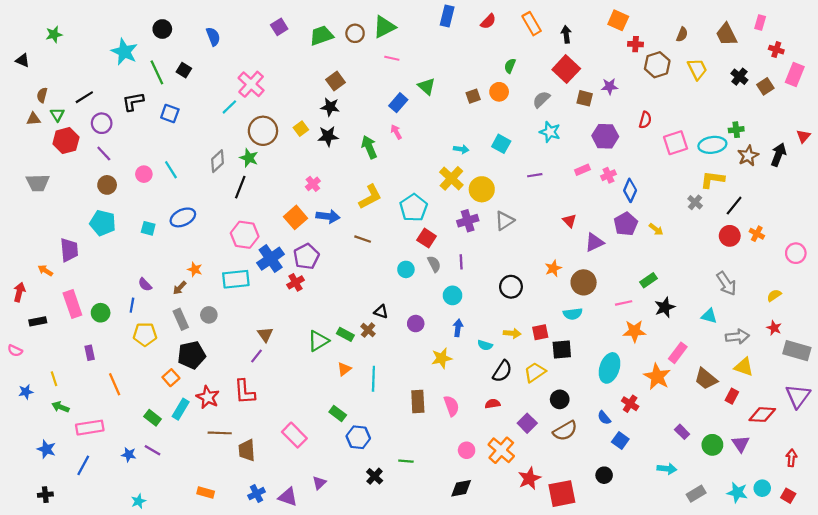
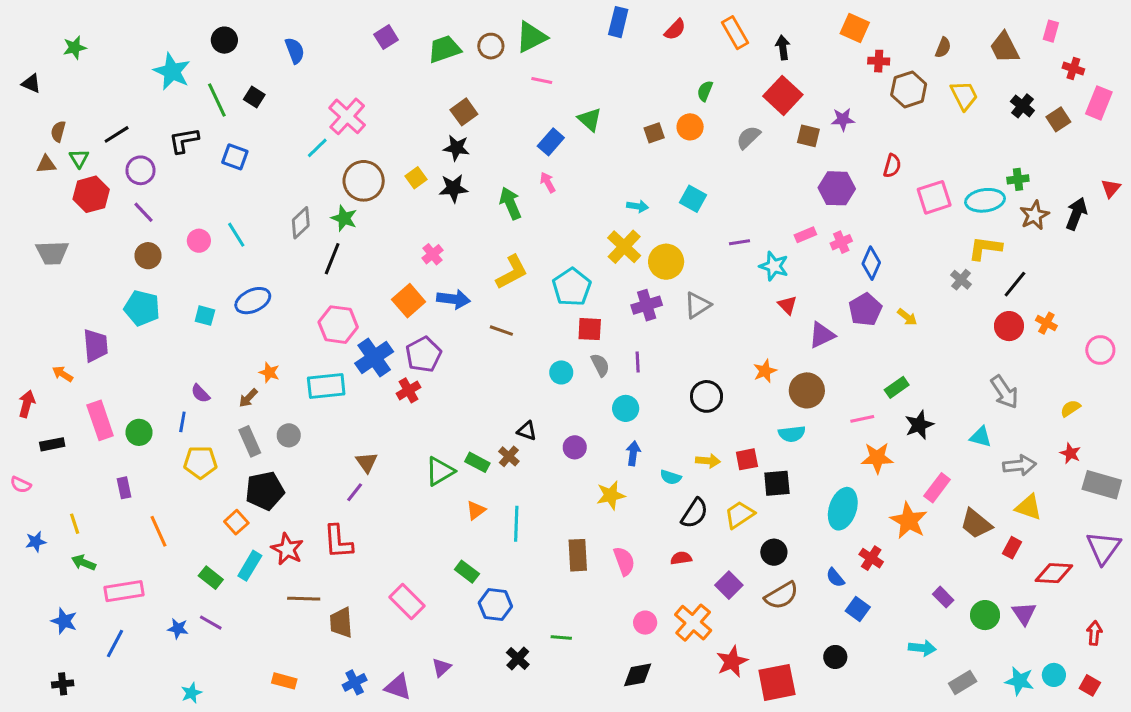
cyan star: (550, 132) -> (774, 266), moved
red square: (427, 238) -> (590, 329), turned -30

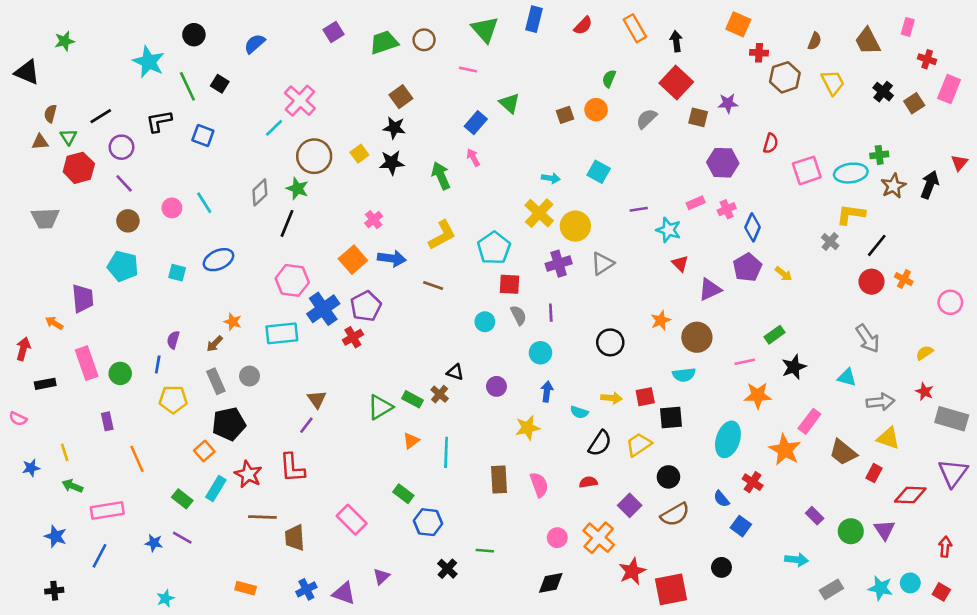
green triangle: (531, 37) -> (485, 29), moved, turned -44
blue semicircle: (295, 51) -> (255, 44), turned -110
black triangle: (31, 83) -> (27, 72), size x1.5
purple semicircle: (200, 393) -> (173, 340), turned 60

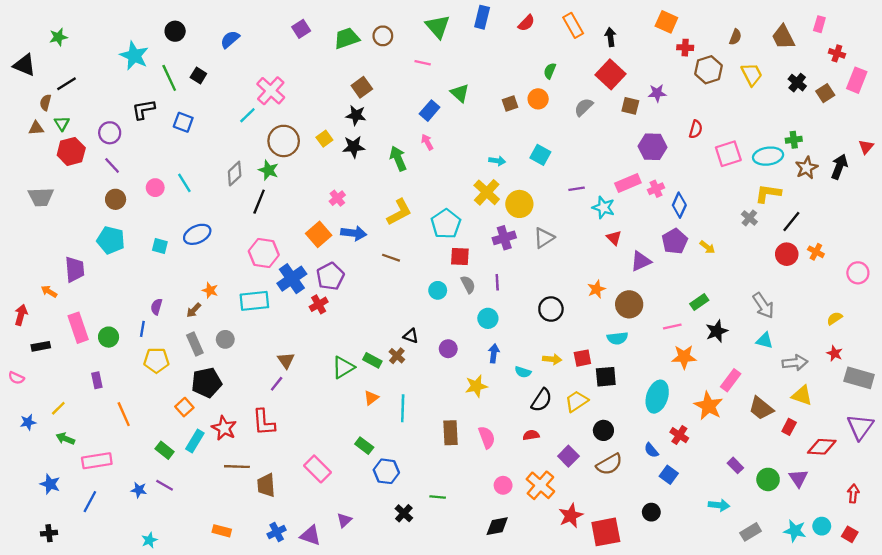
black line: (101, 116) -> (66, 84), moved
pink rectangle: (696, 203) -> (628, 183), size x1.5
gray arrow: (868, 339) -> (763, 306), moved
yellow line: (65, 452) -> (58, 408), turned 63

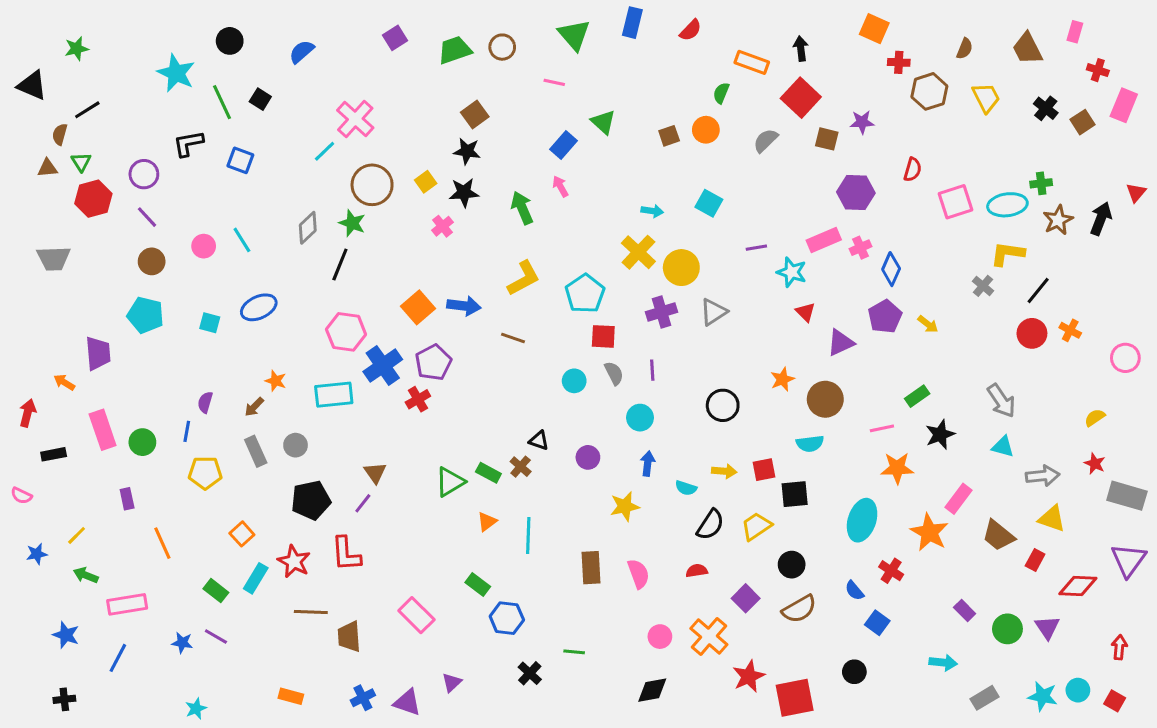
orange rectangle: (573, 25) -> (752, 62), moved, turned -40
pink cross: (337, 198) -> (442, 226), moved
black pentagon: (207, 383) -> (311, 500), moved

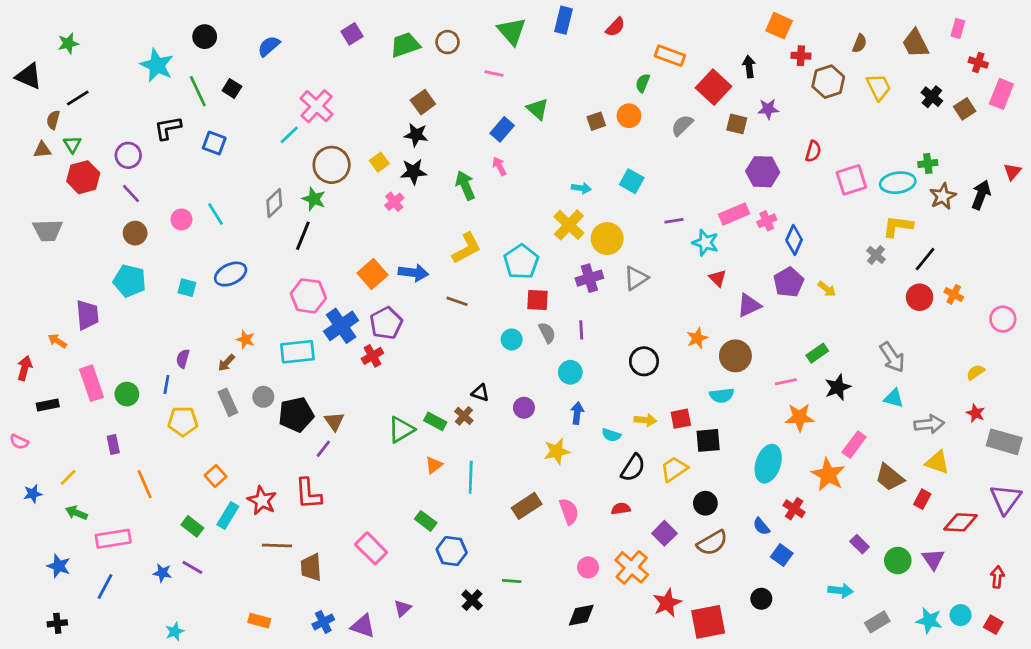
black arrow: (801, 49) -> (749, 67), moved
black pentagon: (311, 500) -> (296, 415), moved
brown rectangle: (591, 568) -> (527, 506), turned 60

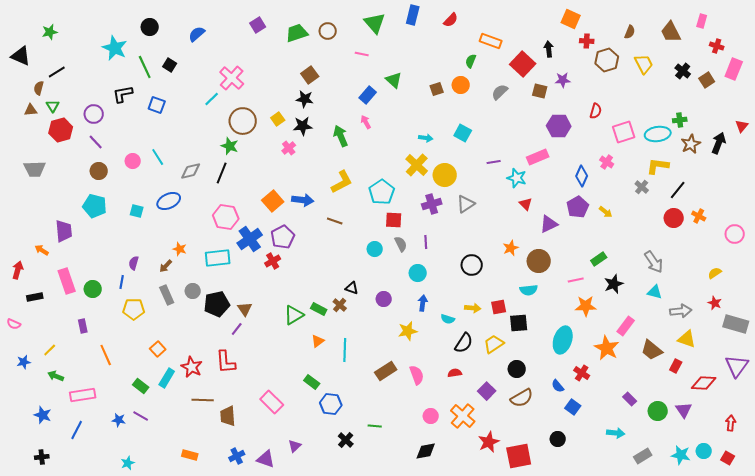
gray diamond: (274, 203) -> (191, 171), moved, turned 30
pink cross: (767, 221) -> (607, 162), moved, turned -32

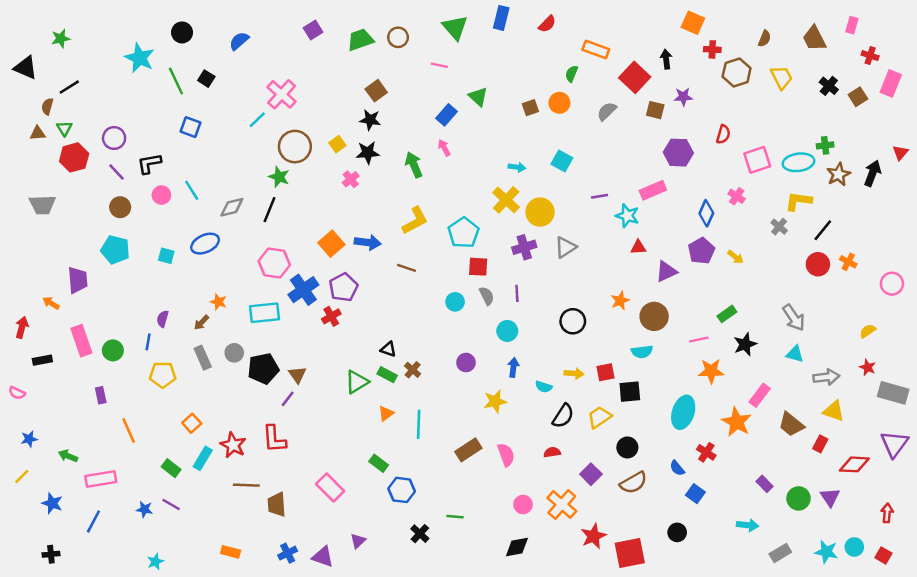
black L-shape: (123, 94) -> (149, 164), moved
red triangle: (526, 204) -> (638, 247), turned -48
black triangle: (352, 288) -> (388, 349), moved
yellow line: (50, 350) -> (22, 477), moved

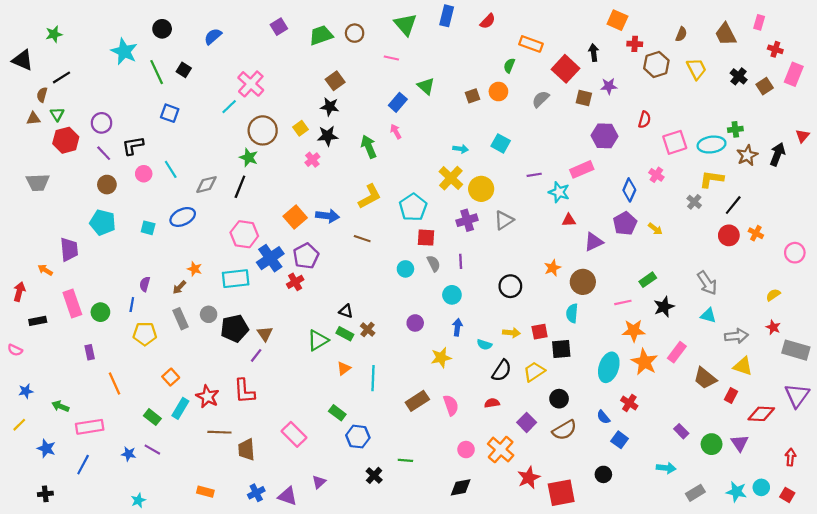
cyan semicircle: (642, 352) -> (572, 313), turned 102
orange star: (737, 422) -> (644, 362), moved

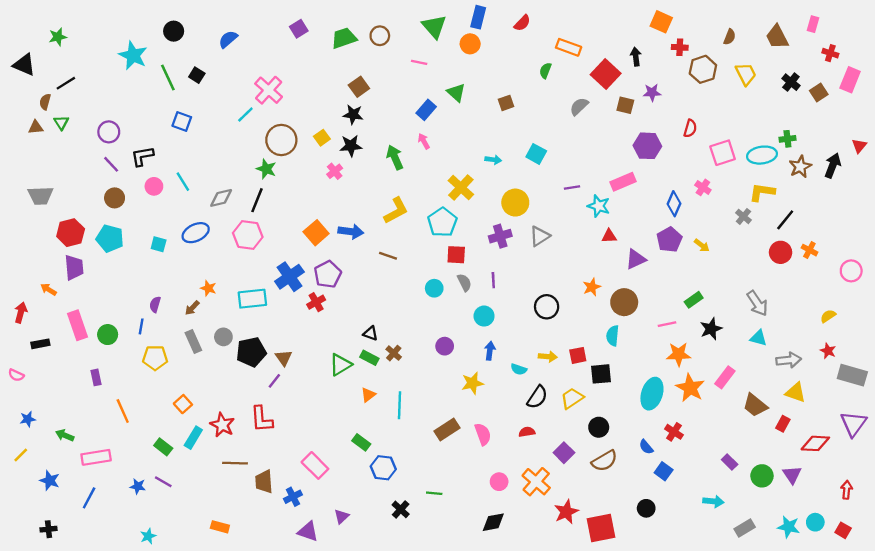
orange circle: (498, 92) -> (470, 44), moved
red hexagon: (66, 140) -> (71, 233), moved
yellow cross: (451, 178) -> (461, 187), moved
pink hexagon: (244, 234) -> (248, 235), moved
blue cross: (256, 493) -> (293, 497), moved

